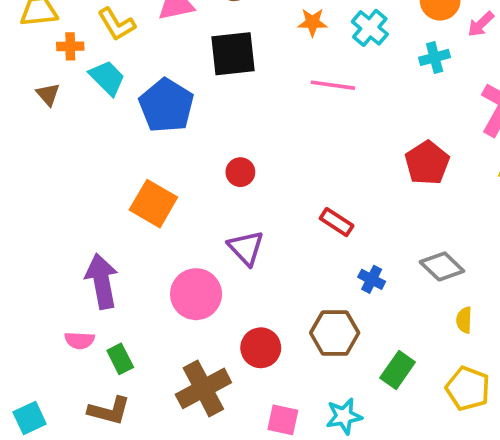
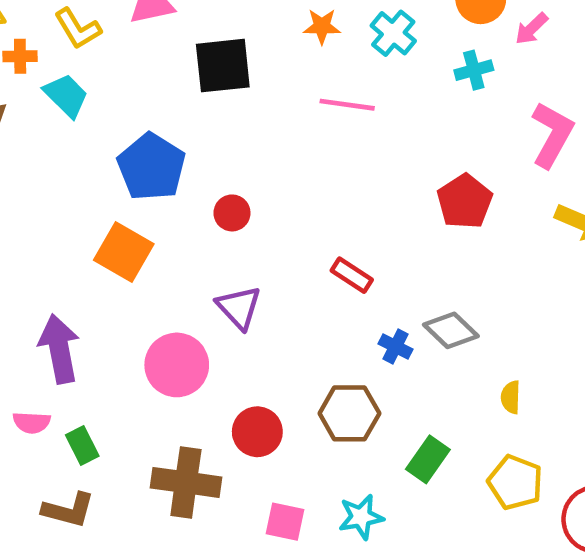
blue pentagon: (166, 106) -> (151, 167), moved
gray diamond: (442, 266) -> (451, 330), moved
brown cross: (203, 388) -> (186, 482), turned 36

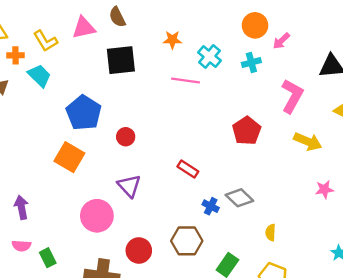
cyan cross: (393, 33) -> (209, 56), moved
purple arrow: (59, 349) -> (21, 207), moved, size x0.7

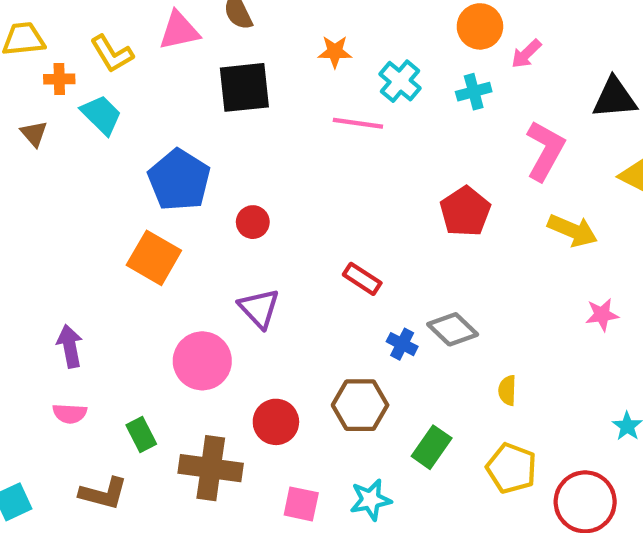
green rectangle: (48, 258) -> (141, 435), moved

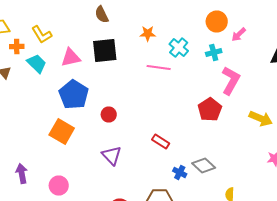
pink triangle: (179, 31) -> (71, 58), moved
pink L-shape: (545, 151) -> (231, 80), moved
pink circle: (202, 361) -> (59, 186), moved, size x0.7

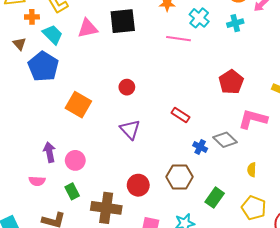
pink L-shape: (231, 80) -> (253, 119), moved, turned -104
blue pentagon: (74, 94) -> (43, 66), moved
purple arrow: (22, 174) -> (49, 152), moved

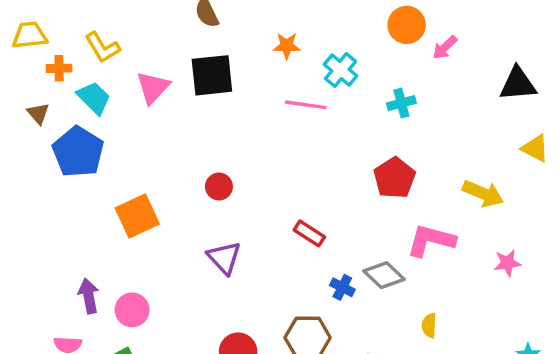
cyan cross: (235, 23) -> (401, 103), moved
pink triangle: (88, 28) -> (153, 87), turned -35
orange square: (78, 105) -> (137, 216), turned 35

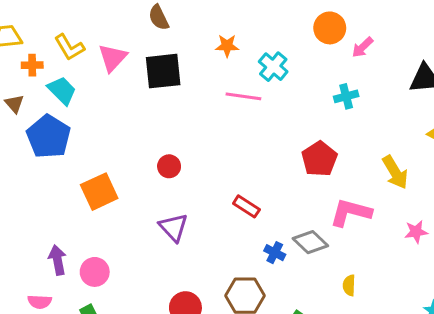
pink triangle: (153, 87) -> (113, 58), moved
cyan cross: (401, 103) -> (346, 96), moved
yellow arrow: (483, 193) -> (395, 172), turned 36

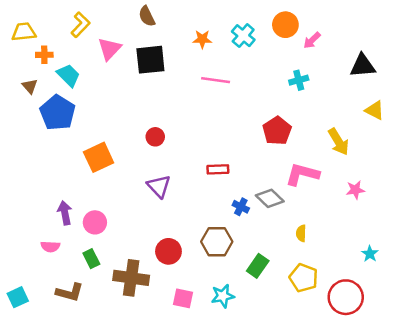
yellow L-shape: (69, 47) -> (80, 25), moved, turned -105
cyan cross: (273, 67) -> (243, 36), moved
red rectangle: (246, 206) -> (218, 169), turned -35

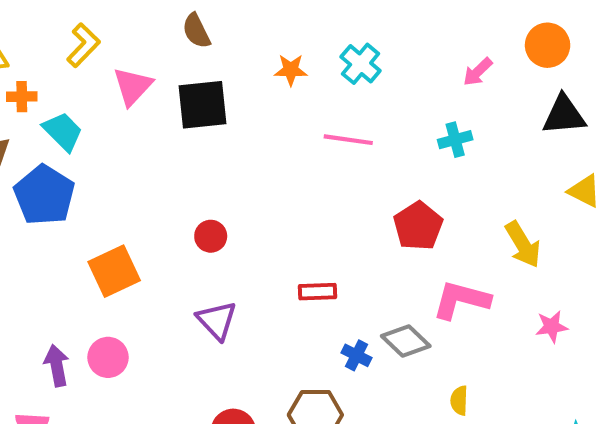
orange circle: (285, 25) -> (548, 45), moved
pink line: (216, 80) -> (348, 140), moved
pink circle: (95, 222) -> (108, 357), moved

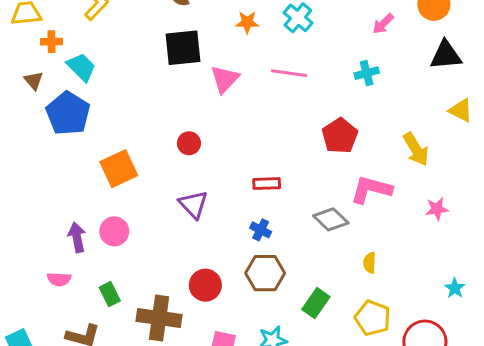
pink triangle: (133, 86) -> (225, 79), moved
blue cross: (357, 355) -> (261, 230), moved

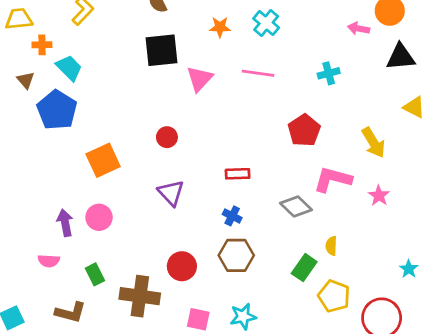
pink arrow: (383, 24) -> (359, 28), moved, turned 55
pink star: (437, 209) -> (379, 196), moved, turned -30
green rectangle: (316, 303) -> (304, 268), moved

